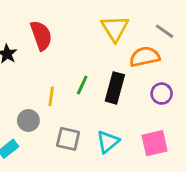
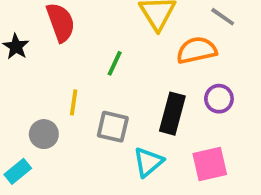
green line: (82, 85) -> (115, 63), moved
black rectangle: (115, 88) -> (172, 114), moved
gray square: (68, 139) -> (113, 127), moved

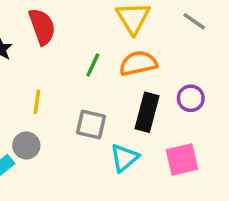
orange semicircle: (197, 50) -> (138, 63), moved
yellow line: (74, 102) -> (37, 102), moved
gray circle: (44, 134) -> (26, 145), moved

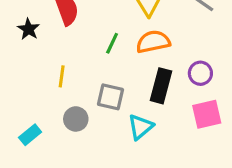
gray circle: (26, 145) -> (76, 119), moved
pink square: (182, 159) -> (207, 114), moved

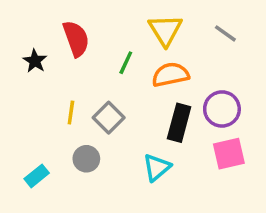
green line: (112, 43) -> (126, 63), moved
purple circle: (200, 73) -> (222, 109), size x1.4
gray square: (111, 97) -> (109, 118), moved, turned 32

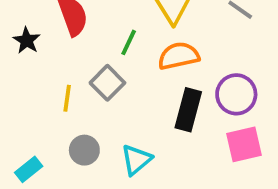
gray square: (109, 118) -> (107, 83), moved
cyan triangle: (157, 167) -> (136, 160), moved

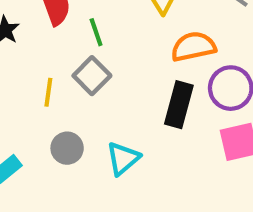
green line: (129, 42) -> (96, 32), moved, turned -44
orange semicircle: (179, 56) -> (193, 47), moved

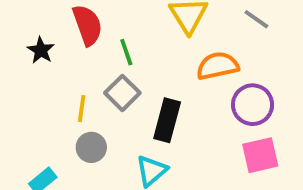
black rectangle: (179, 105) -> (167, 120), moved
gray circle: (67, 148) -> (91, 147), moved

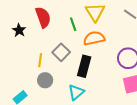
green line: (126, 52) -> (73, 24), moved
orange semicircle: (218, 66) -> (94, 38), moved

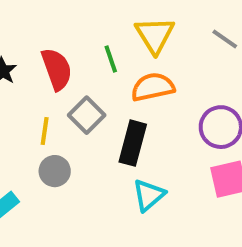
red semicircle: (43, 17) -> (57, 69), moved
cyan triangle: (76, 92) -> (149, 195), moved

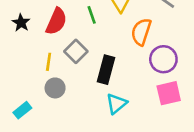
red semicircle: (57, 69) -> (56, 21), turned 44
orange semicircle: (153, 87) -> (141, 32), moved, turned -60

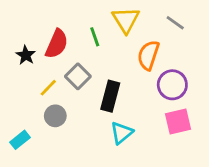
black star: (21, 23) -> (26, 55), moved
yellow line: (49, 62) -> (48, 88), turned 36

